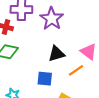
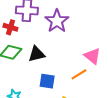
black triangle: (57, 54) -> (37, 54), moved

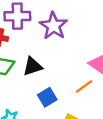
blue square: (47, 81) -> (47, 97), turned -35

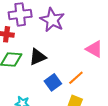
orange line: (84, 86) -> (76, 78), moved

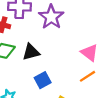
orange line: (76, 78) -> (87, 76), moved

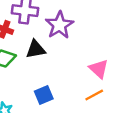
black triangle: (31, 52) -> (36, 49), moved

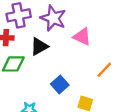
pink triangle: (99, 69) -> (82, 37), moved

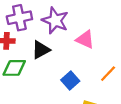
blue square: (60, 84) -> (70, 81), moved

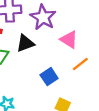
orange line: (108, 74) -> (80, 64), moved

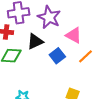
blue square: (49, 77) -> (57, 56), moved

